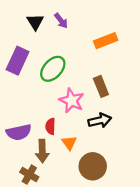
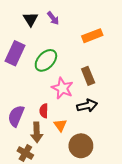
purple semicircle: (19, 132) -> (16, 116), turned 125

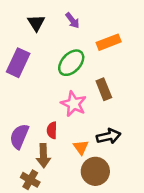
purple arrow: (53, 18) -> (72, 20), moved
green ellipse: (46, 60) -> (71, 63), moved
black arrow: (87, 106) -> (109, 136), moved
orange triangle: (60, 125) -> (81, 147), moved

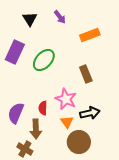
green ellipse: (71, 63) -> (44, 60), moved
pink star: (74, 104) -> (66, 99), moved

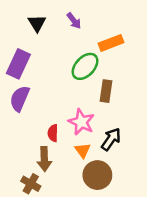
green ellipse: (44, 60) -> (85, 66), moved
brown rectangle: (86, 74) -> (106, 91), turned 30
purple semicircle: (16, 113) -> (20, 98), moved
black arrow: (90, 113) -> (111, 139), turned -42

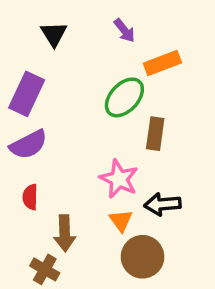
purple arrow: (74, 21) -> (124, 30), moved
purple semicircle: (20, 98) -> (28, 144), turned -140
red semicircle: (53, 133) -> (30, 197), moved
black arrow: (111, 139) -> (162, 204), turned -130

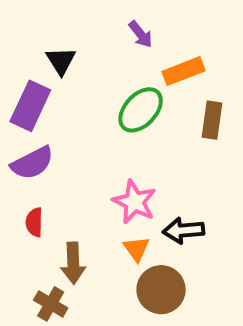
black triangle: (54, 34) -> (61, 61), moved
brown rectangle: (155, 134) -> (212, 120), moved

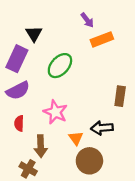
purple arrow: (141, 34) -> (87, 20), moved
green ellipse: (141, 110) -> (60, 66), moved
brown rectangle: (212, 120) -> (120, 96), moved
pink star: (134, 202) -> (55, 112), moved

